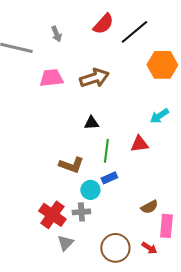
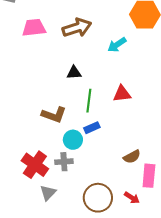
cyan arrow: (159, 116) -> (117, 45), moved

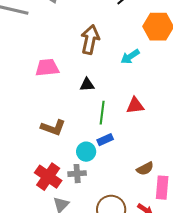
pink trapezoid: (34, 28) -> (47, 68), moved
brown arrow: (77, 28) -> (90, 40), turned -60
brown L-shape: (54, 115) -> (53, 128), moved

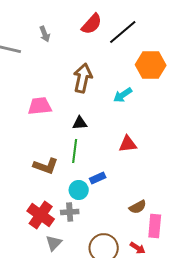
green line: (102, 113) -> (75, 151), moved

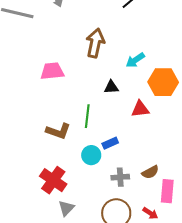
orange hexagon: (151, 65) -> (163, 82), moved
black triangle: (80, 123) -> (111, 87), moved
gray cross: (70, 212) -> (120, 177), moved

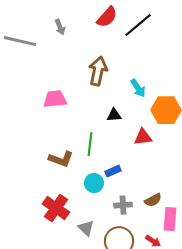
cyan arrow: (135, 60) -> (138, 88), turned -90
gray triangle: (66, 208) -> (86, 228), moved, turned -30

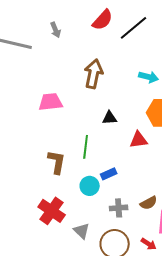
cyan arrow: (138, 88) -> (149, 77), moved, turned -42
brown L-shape: (61, 159) -> (57, 162), turned -100

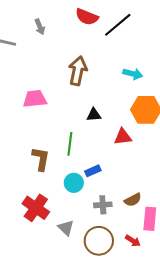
red semicircle: (103, 20) -> (87, 17), turned 70

